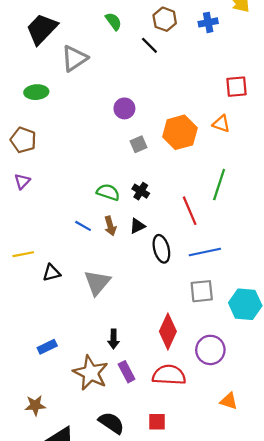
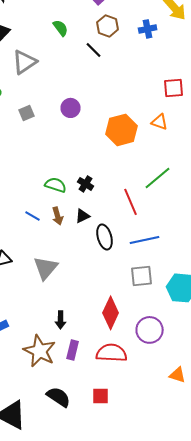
gray square: (139, 144) -> (27, 113), moved
green line: (219, 185) -> (158, 178), turned 32
purple rectangle: (127, 372) -> (73, 350), turned 42
orange triangle: (229, 401) -> (178, 375), moved

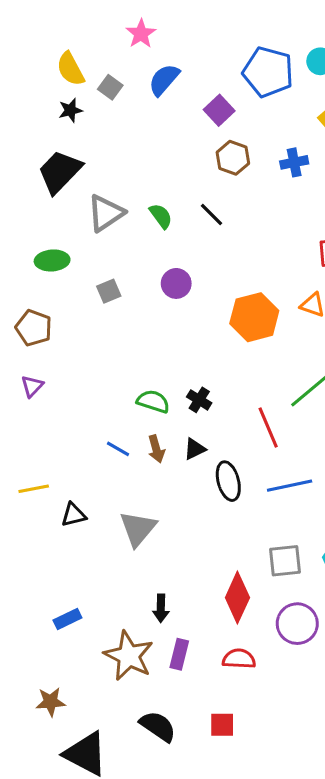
green semicircle: (61, 28) -> (161, 216), moved
black line: (94, 50) -> (211, 215), moved
gray square: (142, 276) -> (285, 561), moved
red semicircle: (112, 353) -> (239, 659), size x0.7

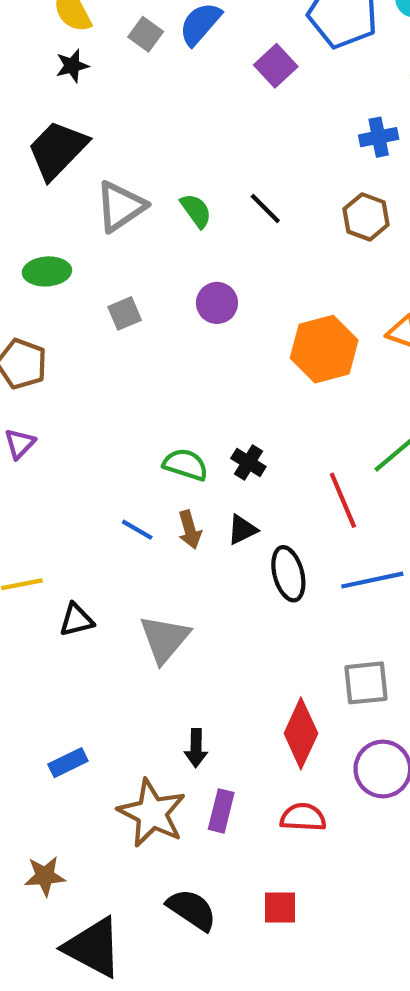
gray square: (110, 87) -> (146, 34), moved
brown hexagon: (233, 158) -> (366, 217), moved

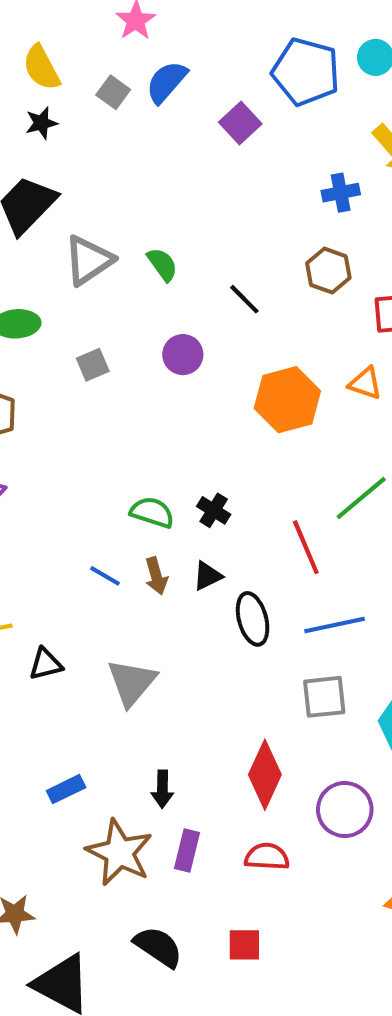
black line: (265, 208) -> (244, 299), moved
gray square: (366, 683) -> (324, 697), moved
blue rectangle: (68, 763) -> (66, 789), moved

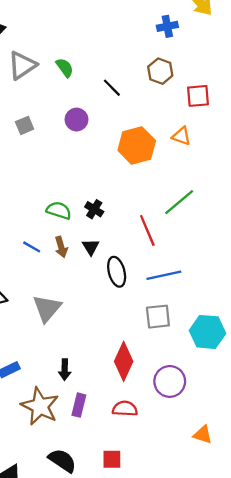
black triangle: (207, 576) -> (91, 247), turned -36

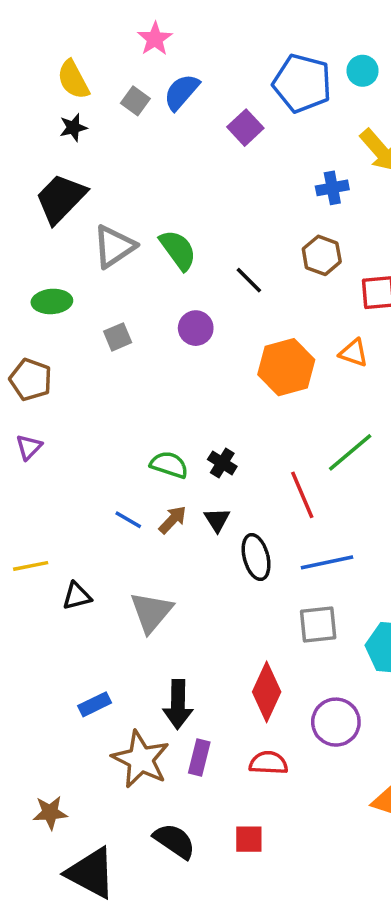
green semicircle: (65, 68) -> (178, 250), size x1.4
brown arrow: (61, 247) -> (173, 520), turned -120
black arrow: (65, 370) -> (178, 704), size x1.5

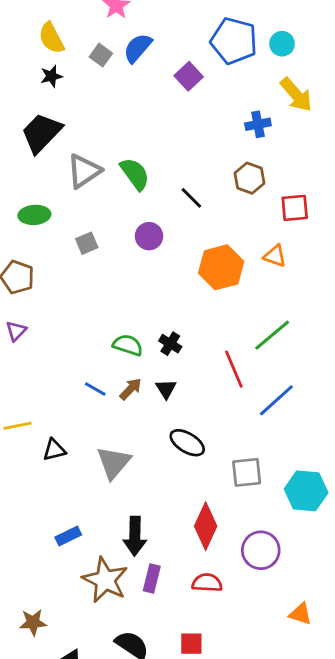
cyan circle: (363, 71) -> (282, 44), moved
black ellipse: (256, 557) -> (187, 443), moved, turned -44
blue line: (327, 562) -> (276, 400), moved, turned -30

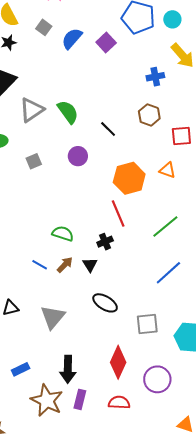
blue semicircle: (138, 48) -> (72, 38), moved
black cross: (170, 344) -> (105, 242), moved, turned 35
red line: (234, 369) -> (118, 213), moved

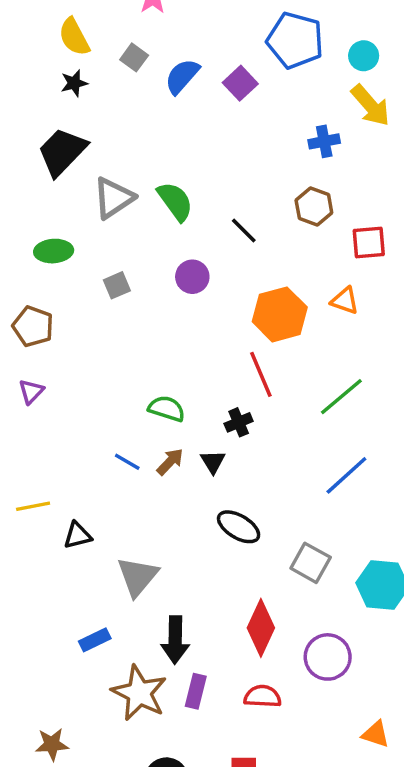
cyan circle: (172, 19) -> (364, 56), moved
gray triangle: (53, 317) -> (138, 576), moved
gray square: (147, 324) -> (311, 563), turned 35

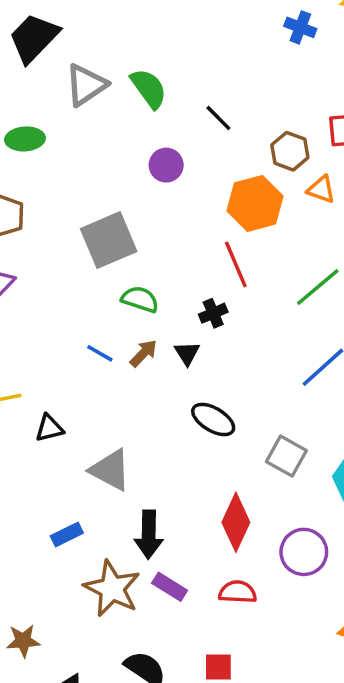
blue cross: (324, 141) -> (300, 27), turned 32
brown hexagon: (314, 206) -> (290, 151), moved
gray square: (117, 285) -> (109, 240), moved, size x2.0
gray triangle: (138, 576) -> (110, 470), turned -42
purple rectangle: (196, 691) -> (170, 587), turned -72

